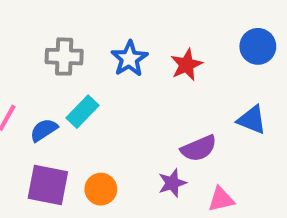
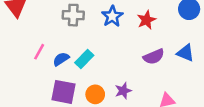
cyan rectangle: (82, 112) -> (84, 59), moved
purple semicircle: (199, 148) -> (154, 57), moved
purple star: (172, 183) -> (123, 91), moved

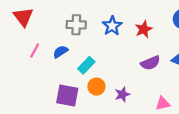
pink line: (39, 52) -> (35, 51), moved
blue semicircle: (61, 59) -> (60, 52), moved
orange circle: (95, 94) -> (96, 87), moved

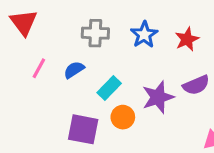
purple star: (122, 94) -> (158, 97), moved, size x1.5

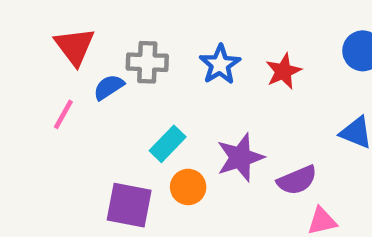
red triangle: (24, 22) -> (75, 46), moved
blue semicircle: (74, 70) -> (109, 87), moved
purple semicircle: (196, 85) -> (297, 180), moved

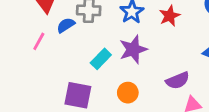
purple star: (240, 157) -> (133, 49), moved
orange circle: (188, 187) -> (128, 93), moved

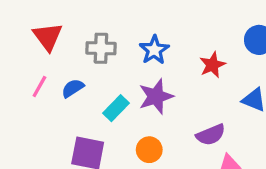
red star: (170, 16) -> (212, 65), moved
blue semicircle: (66, 25) -> (73, 88), moved

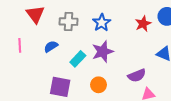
red star: (212, 65) -> (143, 24), moved
pink line: (39, 86) -> (20, 45), moved, turned -32

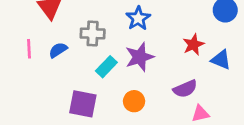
gray cross: (68, 22) -> (93, 34), moved
red star: (143, 24) -> (193, 45), moved
blue semicircle: (51, 46) -> (58, 50), moved

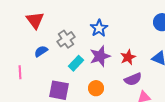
gray cross: (93, 34) -> (66, 39), turned -36
red star: (193, 45) -> (128, 57), moved
pink line: (29, 49) -> (20, 72), moved

